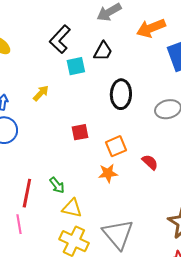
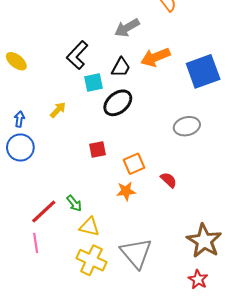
orange arrow: (151, 28) -> (155, 57), moved
black ellipse: (121, 94) -> (118, 103), moved, turned 48
red line: (27, 193) -> (44, 211), turned 36

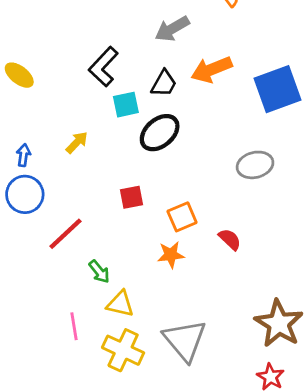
red line: (44, 211) -> (66, 234), moved
pink line: (36, 243) -> (74, 326), moved

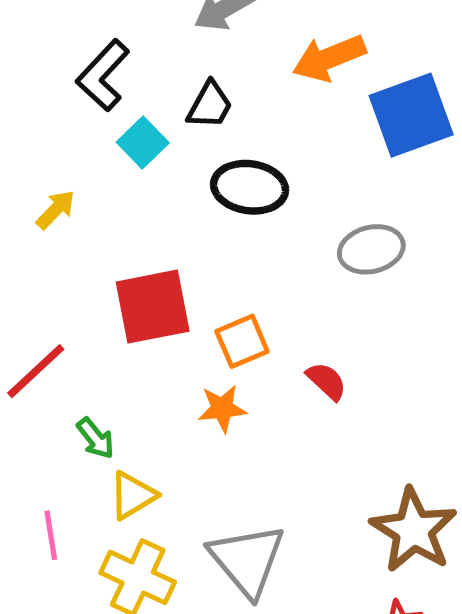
orange arrow: (212, 69) -> (329, 58), moved
cyan square: (126, 105) -> (143, 142), turned -32
black ellipse: (160, 133) -> (250, 187), moved, turned 48
red square: (132, 197) -> (153, 307), size x1.8
yellow triangle: (120, 304) -> (133, 495), turned -44

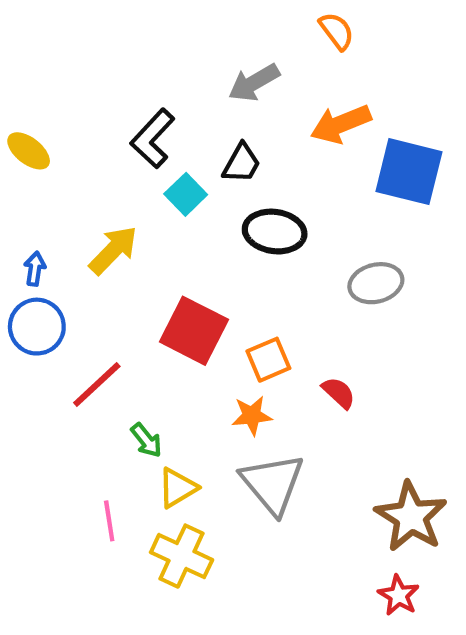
blue square: (411, 115) -> (409, 172), turned 34
yellow arrow: (56, 210) -> (113, 250), size x1.5
red square: (153, 307) -> (194, 331), turned 38
gray triangle: (247, 560) -> (273, 484), moved

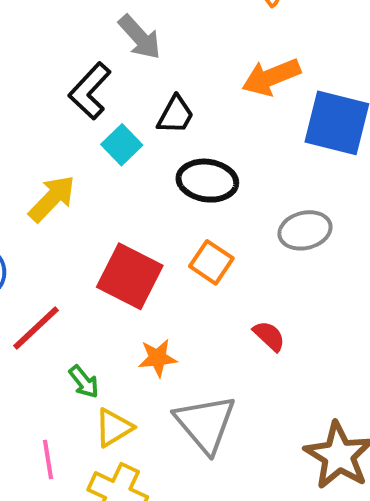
gray arrow: (254, 83) -> (140, 37), moved, turned -102
orange square: (268, 360) -> (211, 262), moved, turned -33
orange star: (252, 415) -> (158, 358), moved

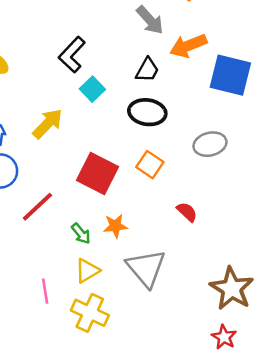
gray arrow: (140, 37) -> (150, 20), moved
black trapezoid: (175, 115) -> (147, 70), moved
green arrow: (84, 382) -> (81, 234), moved

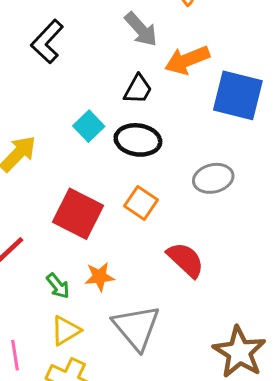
black L-shape: (72, 55) -> (47, 42), moved
cyan square: (92, 89) -> (89, 126), moved
red semicircle: (187, 212) -> (186, 260), size x1.5

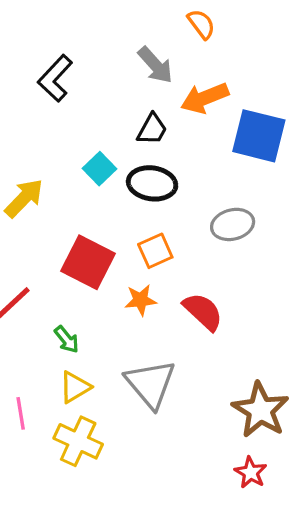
orange square: (141, 203) -> (155, 251), turned 32
orange star: (99, 277) -> (141, 300), moved

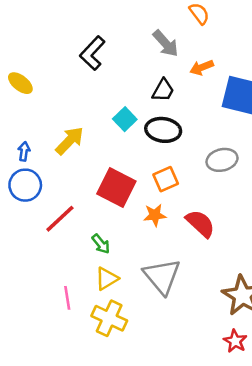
orange arrow: (205, 98) -> (202, 68), size x0.7

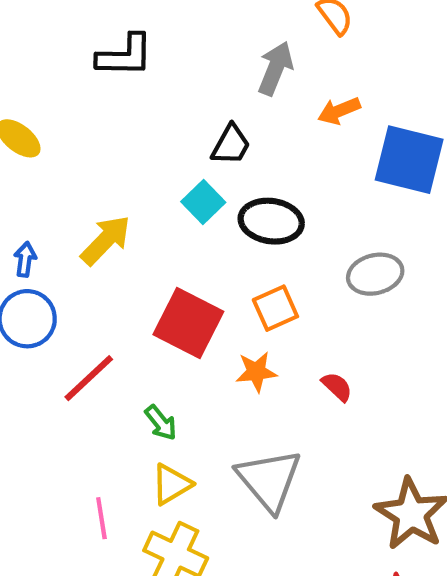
gray arrow: (166, 44) -> (275, 68), turned -116
black L-shape: (92, 53) -> (125, 56), moved, turned -132
black trapezoid: (163, 90) -> (231, 145), moved
red semicircle: (200, 223) -> (337, 387), size x0.6

